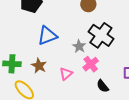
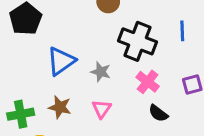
gray star: (79, 46) -> (101, 72), moved
pink cross: (91, 64) -> (148, 82), moved

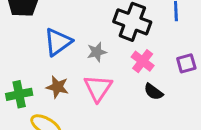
gray star: (101, 72) -> (97, 52), turned -30
pink triangle: (102, 109) -> (98, 88), size x1.5

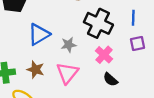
purple square: (186, 63) -> (138, 44), moved

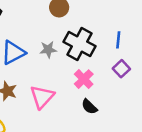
purple square: (138, 44) -> (121, 69), turned -35
gray star: (69, 45) -> (48, 50), moved

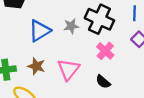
black semicircle: (89, 107) -> (103, 82), moved

